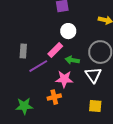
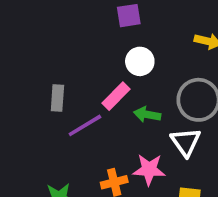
pink star: (64, 79) -> (149, 169), moved

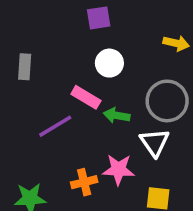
pink rectangle: (116, 96) -> (86, 97), turned 76
gray rectangle: (57, 98) -> (25, 67), moved

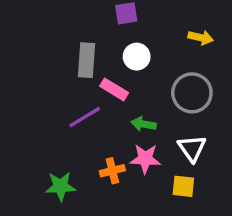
gray rectangle: (25, 67) -> (86, 60), moved, size x1.4
green arrow: (117, 115) -> (144, 124), moved
white triangle: (155, 142) -> (192, 148), moved

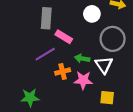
white circle: (137, 57) -> (92, 14), moved
white triangle: (192, 148) -> (104, 65), moved
orange cross: (112, 171) -> (63, 71), moved

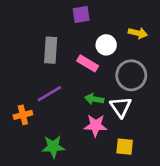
pink rectangle: (64, 37) -> (88, 63), moved
orange cross: (63, 71) -> (23, 115), moved
green star: (30, 98) -> (53, 147), moved

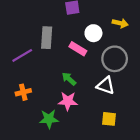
purple line: (49, 94) -> (22, 55), moved
green arrow: (94, 99) -> (69, 79), moved, turned 32
white triangle: (121, 107) -> (106, 86), turned -36
pink star: (96, 125) -> (68, 101), moved

